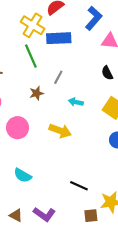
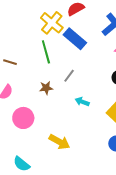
blue rectangle: (59, 38) -> (75, 39), turned 35
yellow arrow: (60, 131) -> (59, 142), moved

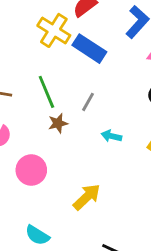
green line: (46, 52) -> (46, 92), moved
yellow arrow: (59, 142) -> (87, 197), turned -65

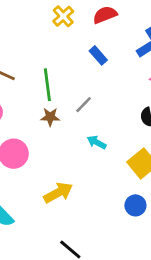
yellow cross: (54, 30) -> (63, 16), moved, size x0.7
blue rectangle: (89, 49) -> (98, 55), size x0.6

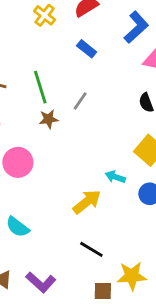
cyan arrow: (97, 142) -> (115, 177), moved
yellow arrow: (58, 193) -> (87, 202), moved

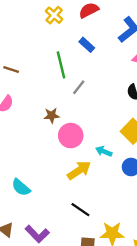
green line: (40, 87) -> (61, 65), moved
brown star: (49, 119) -> (52, 115), moved
pink circle: (18, 162) -> (71, 136), moved

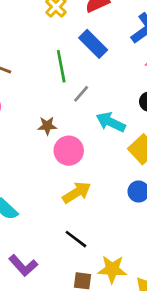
blue rectangle: (87, 45) -> (93, 44), size x1.5
cyan arrow: (104, 151) -> (111, 122), moved, size x1.5

